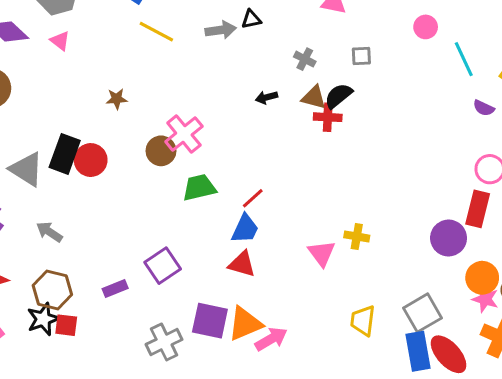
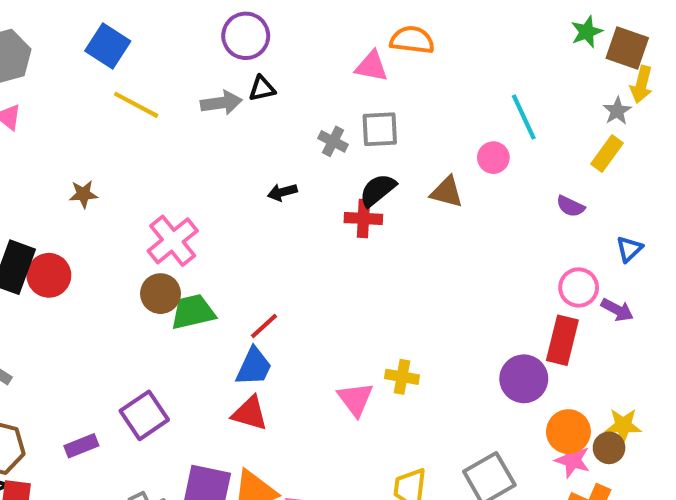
pink circle: (426, 27) -> (493, 158), moved
gray square: (361, 56) -> (380, 129), moved, size x1.4
cyan line: (464, 59) -> (524, 117), moved
brown triangle: (314, 97) -> (447, 192), moved
brown circle: (161, 151) -> (160, 294), moved

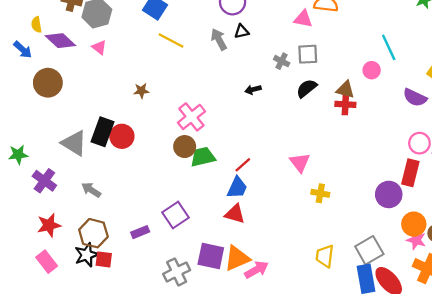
gray arrow: (221, 103) -> (219, 39), turned -110
purple semicircle: (570, 206) -> (415, 98), size x1.5
red cross: (363, 218) -> (345, 104), moved
pink triangle: (355, 399) -> (300, 163), moved

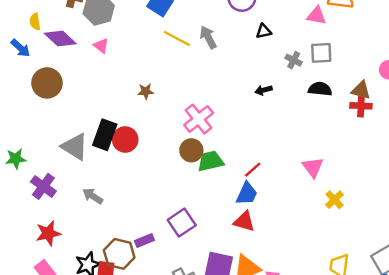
black triangle: (242, 31) -> (264, 31), moved
gray arrow: (219, 39) -> (208, 37), moved
black semicircle: (307, 88) -> (320, 89), turned 45
yellow cross: (320, 193) -> (334, 200), turned 36
brown hexagon: (93, 233) -> (119, 254), moved

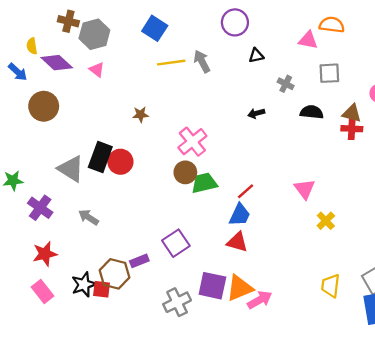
yellow line: (177, 38) -> (171, 63), turned -36
gray square: (321, 53) -> (329, 73), moved

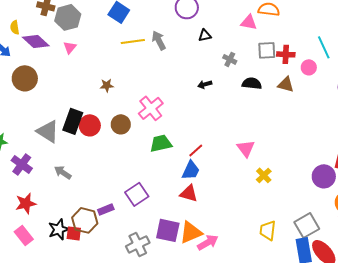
pink triangle: (97, 70) -> (70, 47), turned 32
red cross: (352, 129) -> (286, 54), moved
brown circle: (185, 172) -> (121, 124), moved

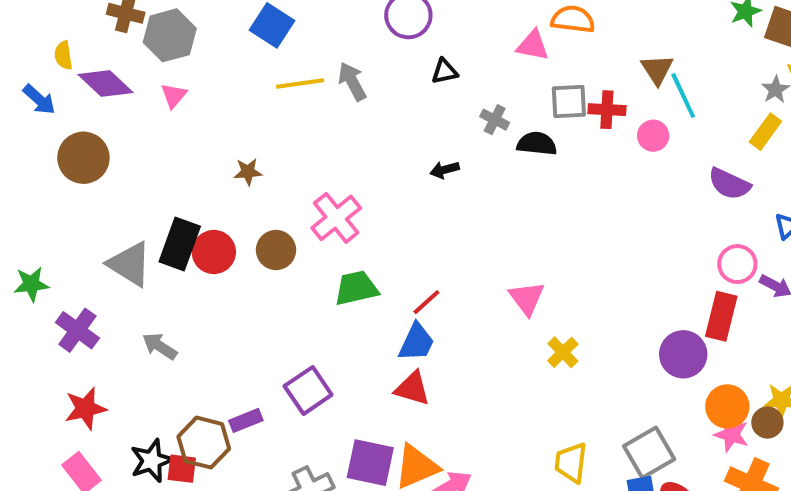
black semicircle: (252, 83) -> (537, 144), moved
brown triangle: (286, 84) -> (657, 69), moved, turned 42

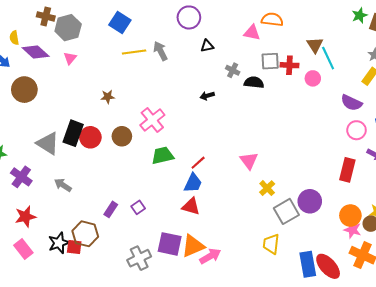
pink circle: (737, 264) -> (356, 130), moved
purple circle: (683, 354) -> (310, 201), moved
purple square: (308, 390) -> (138, 207), size x0.6
purple rectangle: (246, 420) -> (111, 209), moved, turned -35
gray square: (649, 453) -> (286, 211), moved

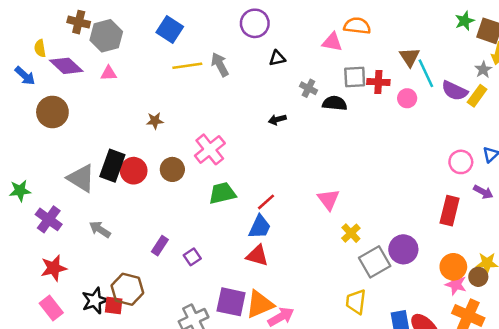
pink triangle: (70, 58) -> (109, 73), turned 48
purple semicircle: (351, 103) -> (455, 91), moved
purple rectangle: (111, 209) -> (160, 246), moved

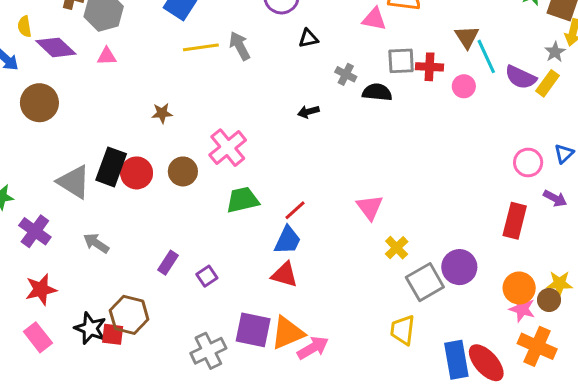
black star: (95, 301) -> (90, 328), turned -30

